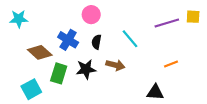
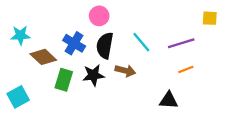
cyan star: (19, 19) -> (20, 35), moved
purple line: (167, 23) -> (181, 43), moved
black semicircle: (96, 42) -> (105, 46), size x1.6
cyan square: (31, 89) -> (18, 97), moved

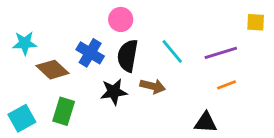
green rectangle: (64, 80) -> (64, 111), moved

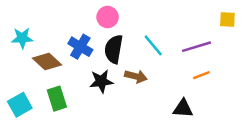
green rectangle: (64, 111) -> (57, 99), turned -35

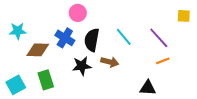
pink circle: (108, 17) -> (78, 13), moved
purple line: (196, 47) -> (159, 38), turned 65
brown diamond: (47, 61) -> (38, 50), turned -40

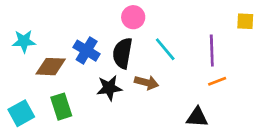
pink circle: (78, 13) -> (133, 17), moved
purple line: (159, 38) -> (212, 51), turned 40

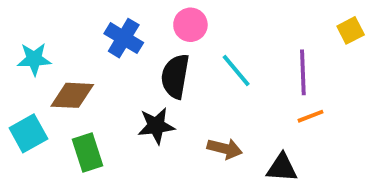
yellow square: (245, 21) -> (351, 30), turned -30
blue cross: (87, 51) -> (124, 38), moved
brown arrow: (147, 83) -> (225, 149), moved
cyan square: (21, 113) -> (28, 133), moved

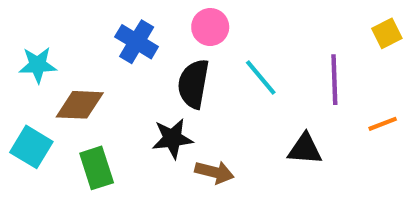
orange line: (310, 116) -> (383, 124), moved
cyan square: (28, 133) -> (31, 147), turned -30
brown arrow: (225, 149) -> (214, 172), moved
black triangle: (282, 168) -> (305, 149), moved

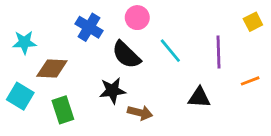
black semicircle: (193, 84) -> (126, 55), turned -56

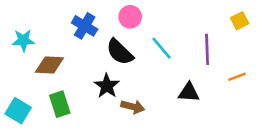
black star: (112, 91) -> (107, 86), turned -30
cyan square: (20, 96) -> (18, 111), moved

